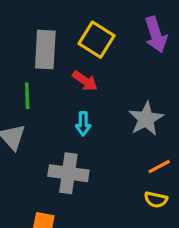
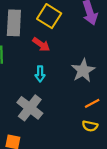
gray cross: (68, 173) -> (30, 108), turned 30

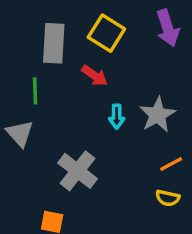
cyan arrow: (40, 74) -> (117, 116), moved

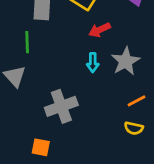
red arrow: (95, 76) -> (100, 30), moved, turned 120
gray cross: (78, 171) -> (61, 106), turned 32

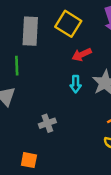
gray cross: (61, 106) -> (47, 123), size x0.6

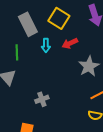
gray rectangle: (30, 31) -> (28, 24), turned -30
cyan arrow: (76, 84) -> (46, 45), moved

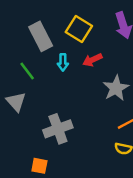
green line: (17, 52) -> (27, 71), turned -35
gray cross: (42, 99) -> (58, 129), size x1.6

